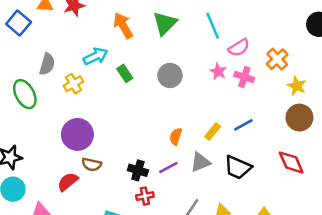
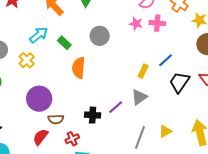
orange semicircle: (176, 136) -> (79, 68), moved, size x1.5
black trapezoid: (238, 167) -> (179, 82), moved, turned 115
red cross: (145, 196) -> (72, 139), moved

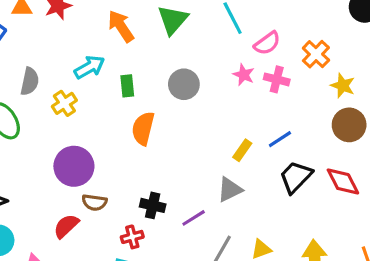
green rectangle: (64, 43) -> (127, 86), turned 32
purple line: (116, 107) -> (194, 218), moved
red cross: (72, 139) -> (132, 237), moved

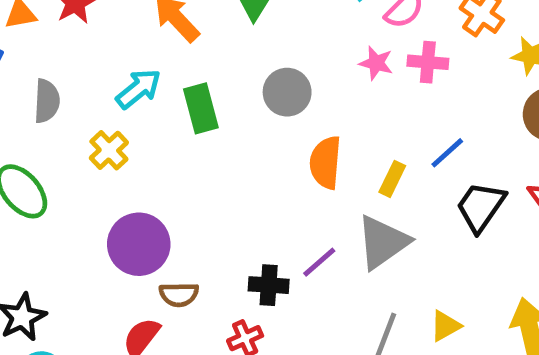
gray semicircle: (30, 81) -> (47, 101), moved
green rectangle: (127, 86) -> (201, 108), size x1.4
orange semicircle: (143, 128) -> (325, 162), moved
gray triangle: (230, 190) -> (383, 242), size x1.4
purple line: (194, 218) -> (319, 262), moved

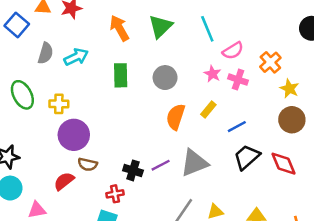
cyan arrow: (139, 89) -> (76, 57), moved
yellow cross: (109, 150) -> (59, 104), moved, turned 30
yellow rectangle: (392, 179) -> (208, 109), moved

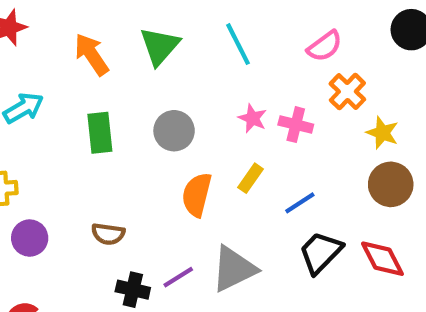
pink semicircle: (233, 51) -> (325, 46), moved
purple circle: (74, 135) -> (30, 238), size x0.7
brown semicircle: (88, 164) -> (108, 234), moved

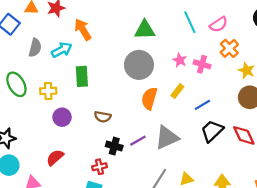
cyan line: (238, 44) -> (190, 22), moved
green triangle: (160, 46) -> (145, 30), moved, turned 45
orange arrow: (92, 54) -> (83, 29), moved
gray circle: (174, 131) -> (139, 65), size x1.4
green rectangle: (100, 133) -> (82, 76), moved

